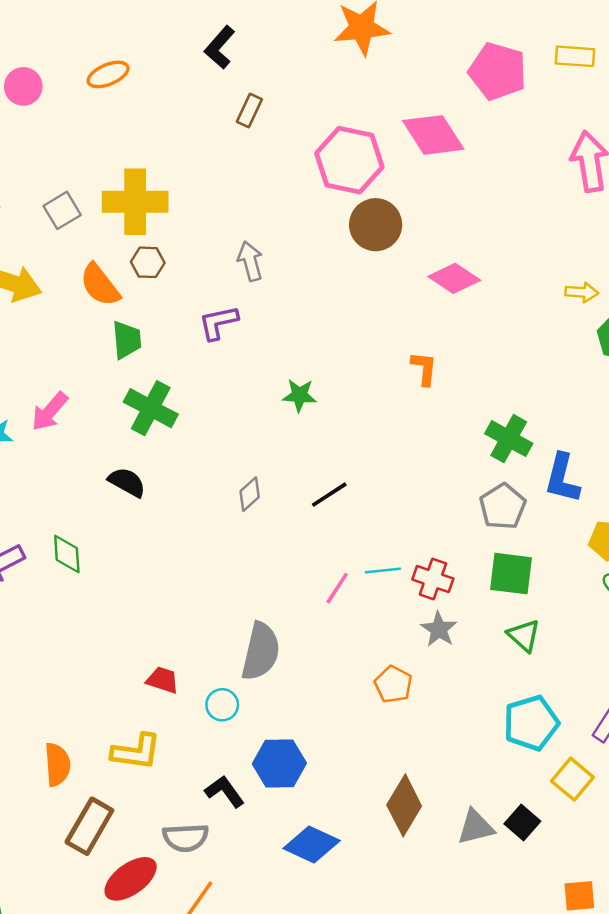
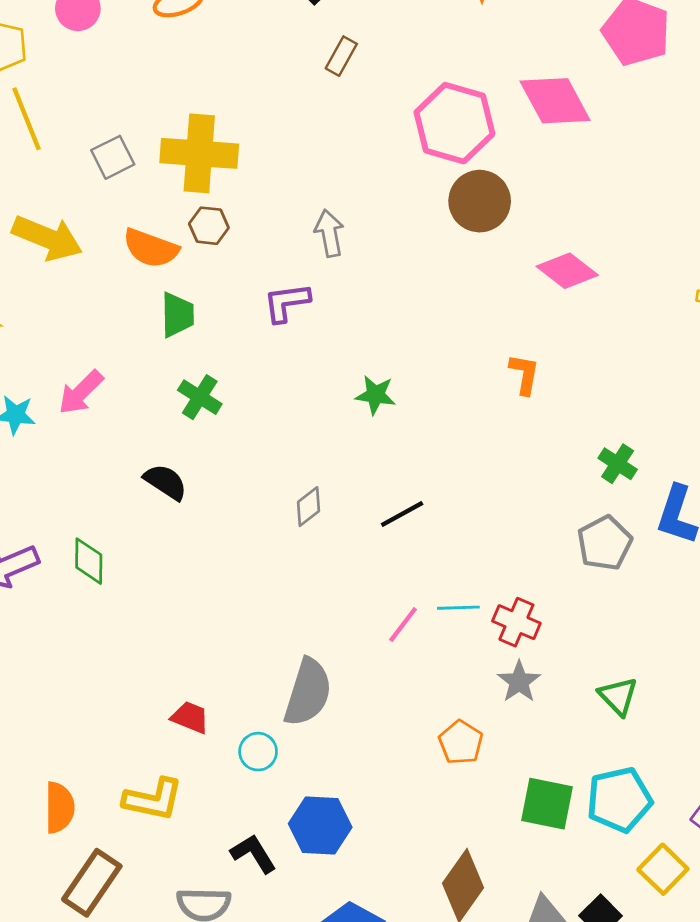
orange semicircle: (100, 285) -> (151, 248), turned -36
green cross: (151, 408) -> (200, 397), size x0.7
green cross: (509, 439) -> (618, 464), size x0.7
green square: (511, 574) -> (547, 804), moved

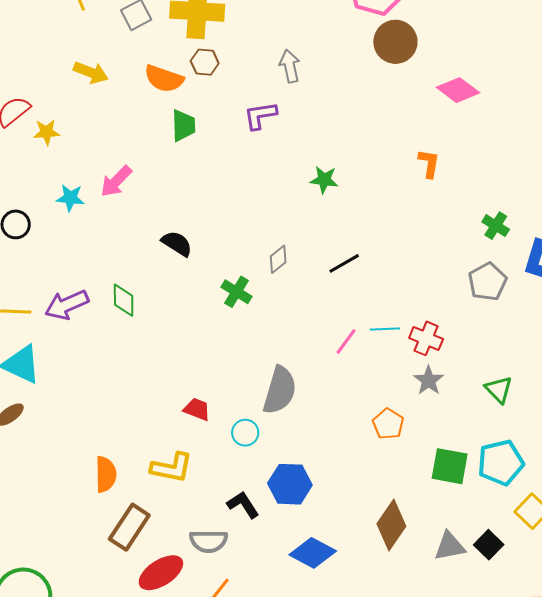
yellow arrow: (47, 238) -> (91, 73), size x0.7
green cross: (200, 397) -> (236, 292), moved

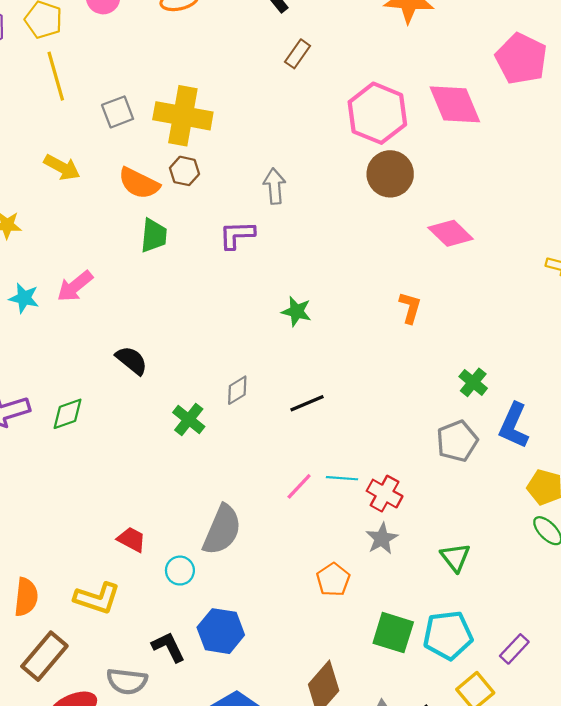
green diamond: (124, 300) -> (68, 414), turned 64

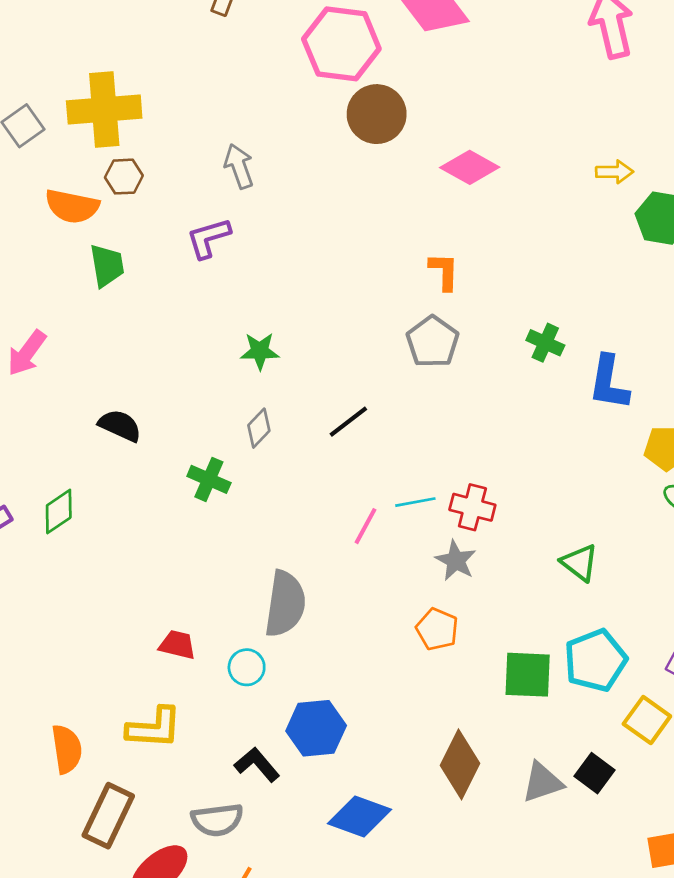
green star: (296, 311) -> (260, 351), moved
gray pentagon: (457, 441) -> (433, 342), moved
gray star: (382, 539) -> (456, 561), moved

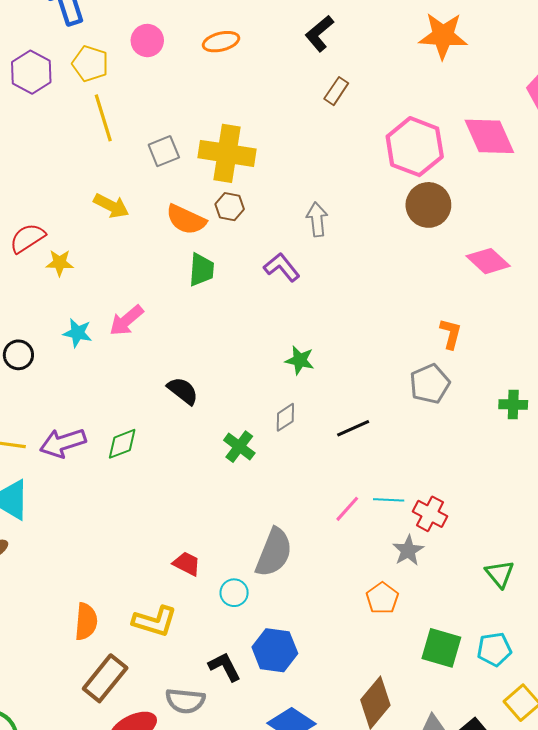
purple L-shape: (209, 238) -> (282, 267), turned 54
green cross: (545, 343) -> (513, 405), turned -36
cyan pentagon: (595, 660) -> (494, 649), size x0.7

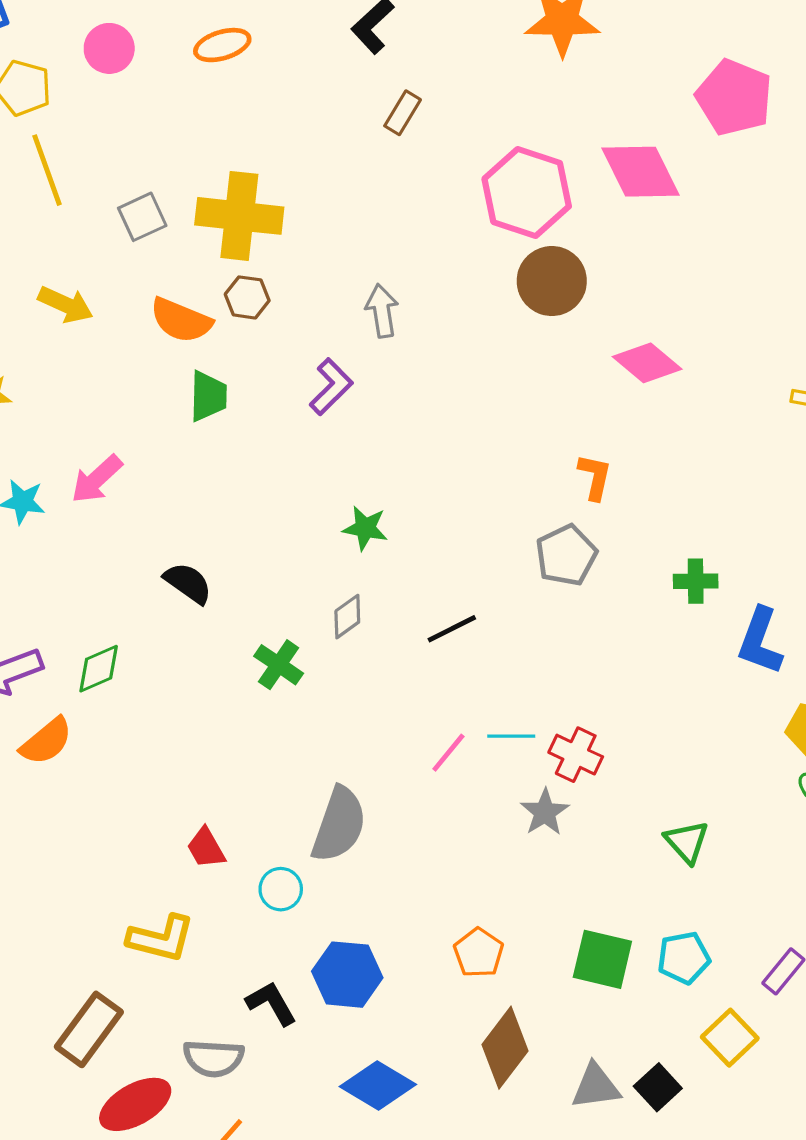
purple L-shape: (282, 267) -> (331, 387), turned 87
red trapezoid: (187, 564) -> (206, 848), turned -144
orange pentagon: (382, 598) -> (479, 953), moved
orange semicircle: (86, 622) -> (46, 741), moved, turned 48

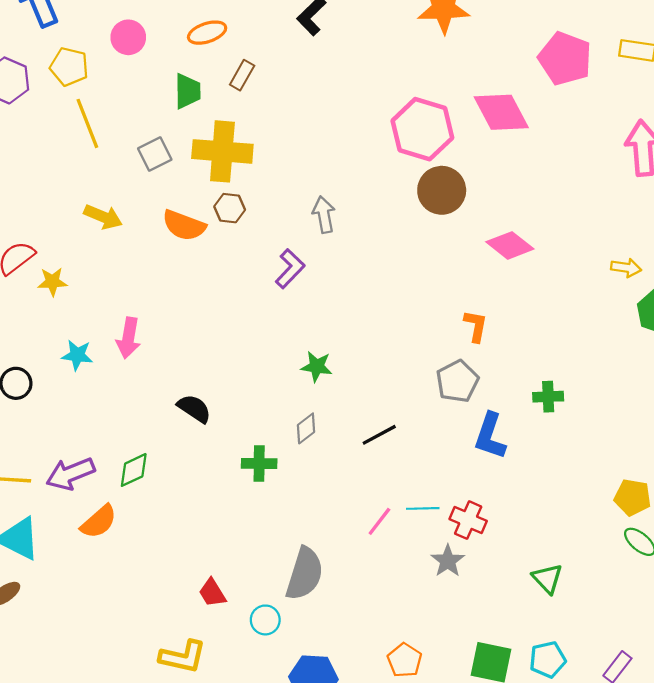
brown rectangle: (403, 113) -> (242, 75), moved
green trapezoid: (208, 396) -> (188, 91), moved
pink arrow: (97, 479) -> (128, 338), turned -36
blue L-shape: (760, 641) -> (490, 436), moved
green cross: (279, 665) -> (259, 463), turned -32

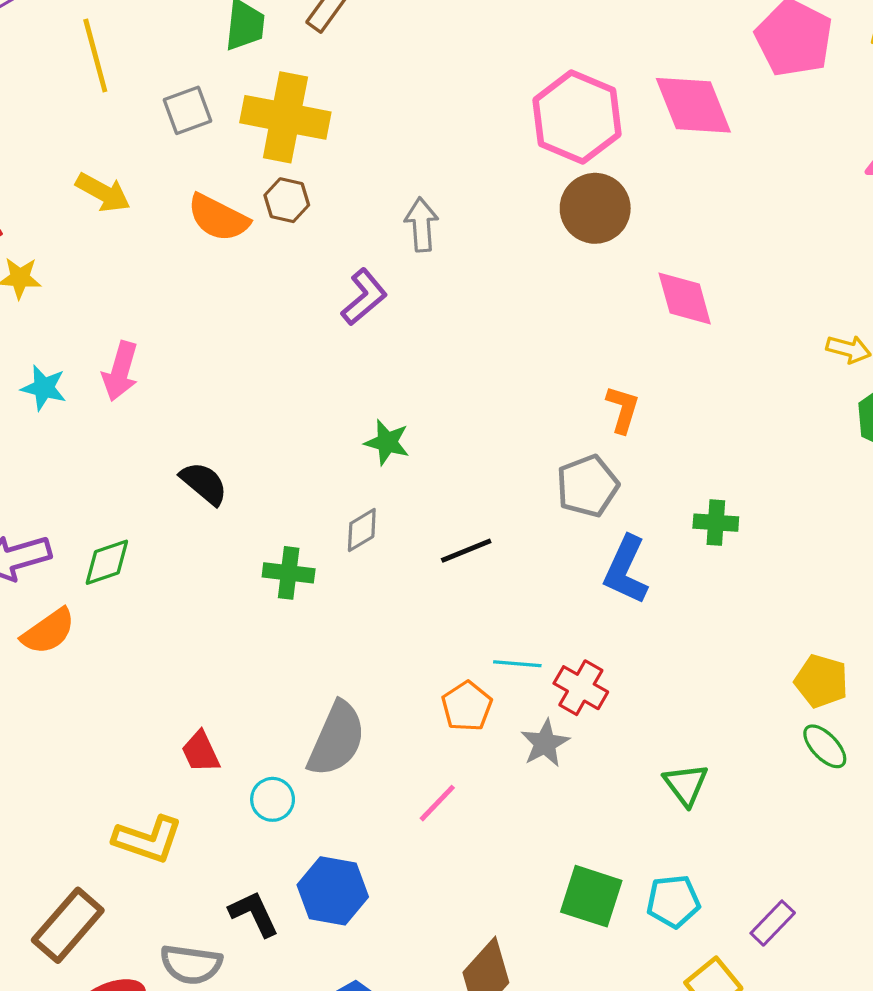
pink diamond: (510, 245) -> (685, 299), turned 30
pink line: (379, 521) -> (437, 803), moved
orange pentagon: (405, 660) -> (467, 706), moved

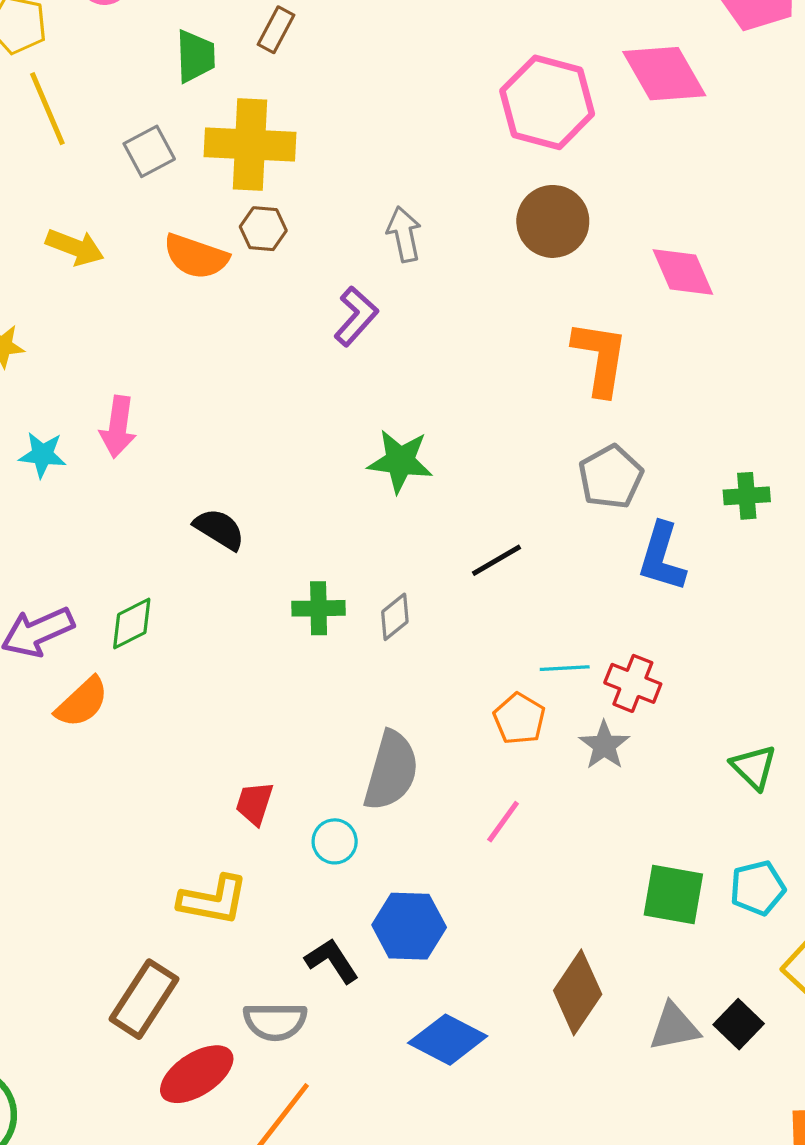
brown circle: (595, 208) -> (553, 221), moved
orange L-shape: (623, 409) -> (600, 358), moved, size x1.6
green star: (387, 442) -> (400, 461), size x1.4
gray diamond: (362, 530) -> (395, 617), moved
red trapezoid: (201, 752) -> (254, 803), turned 51

